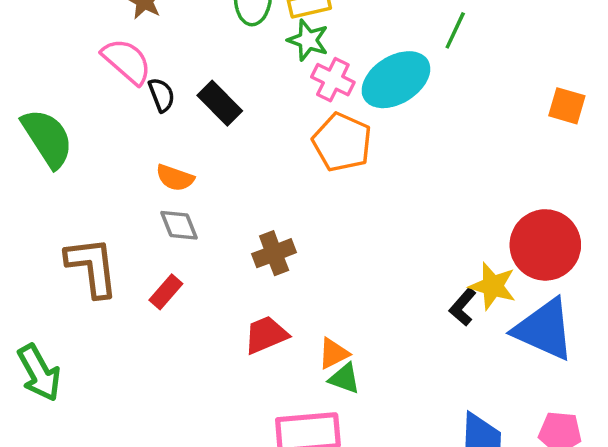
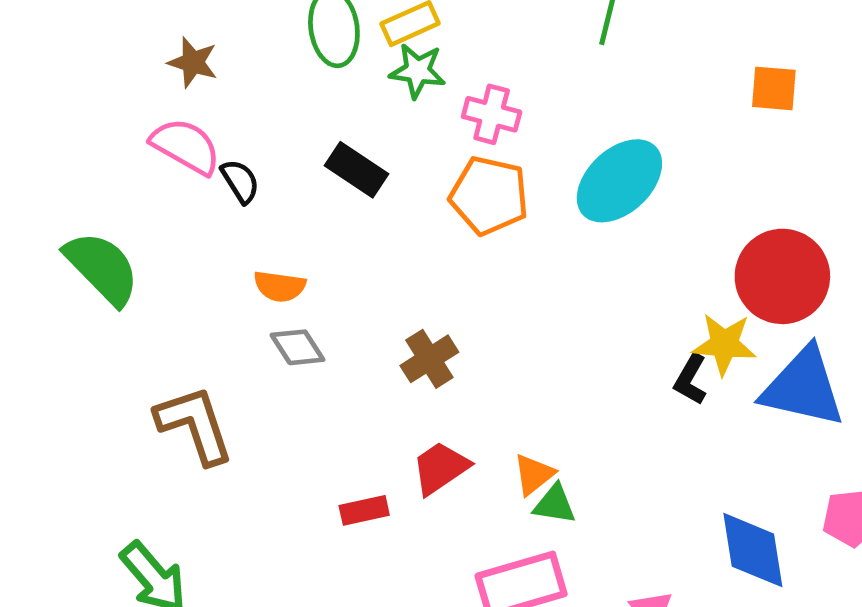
pink cross: (333, 80) -> (492, 114), moved
cyan ellipse: (396, 80) -> (619, 181), moved
black rectangle: (220, 103) -> (356, 170), moved
red rectangle: (166, 292) -> (364, 510), moved, turned 48

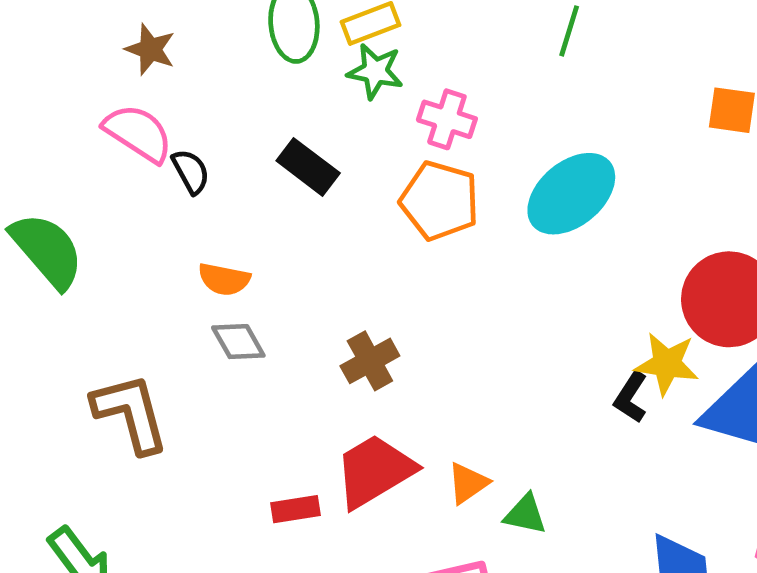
red trapezoid: (440, 468) -> (375, 471), size x1.4
green triangle: (555, 504) -> (525, 514), moved

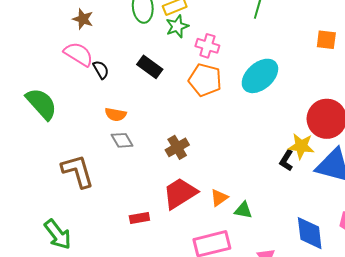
green star: (375, 71) -> (177, 26), turned -30
red rectangle: (295, 509) -> (139, 218), moved

